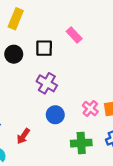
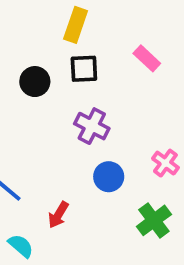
yellow rectangle: (16, 19) -> (76, 25), moved
pink rectangle: (74, 35) -> (147, 58), moved
green cross: (81, 143) -> (154, 220), turned -30

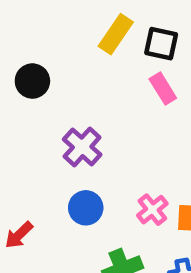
yellow rectangle: (76, 25) -> (116, 34), moved
black square: (84, 69) -> (161, 44), moved

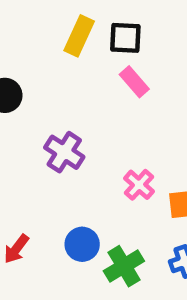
blue circle: (86, 208) -> (82, 244), moved
pink cross: (152, 210) -> (139, 185), moved

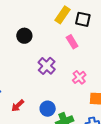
pink rectangle: (134, 82) -> (72, 42), moved
pink cross: (139, 185) -> (79, 77), moved

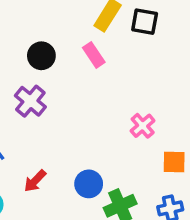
pink rectangle: (72, 42) -> (94, 55), moved
purple cross: (47, 66) -> (30, 101), moved

